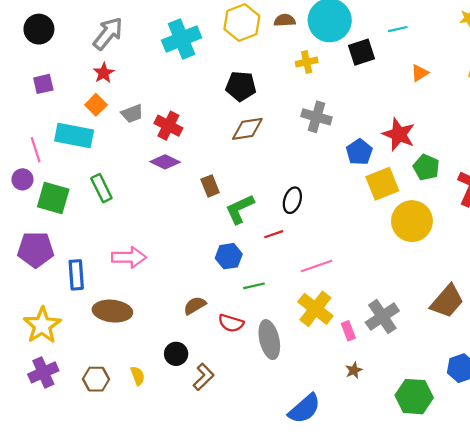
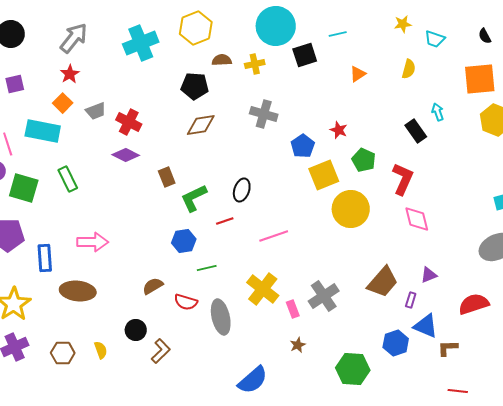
brown semicircle: (285, 20) -> (222, 60), moved
red star: (399, 134) -> (339, 130), size x0.6
pink line: (316, 266) -> (274, 236), moved

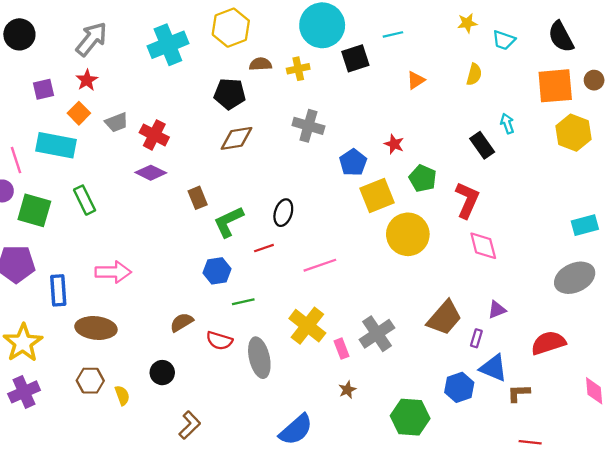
black semicircle: (485, 36) -> (561, 37), size x1.8
purple square: (15, 84) -> (43, 89), moved
brown L-shape: (161, 351) -> (190, 425), moved
brown hexagon: (63, 353) -> (90, 381), moved

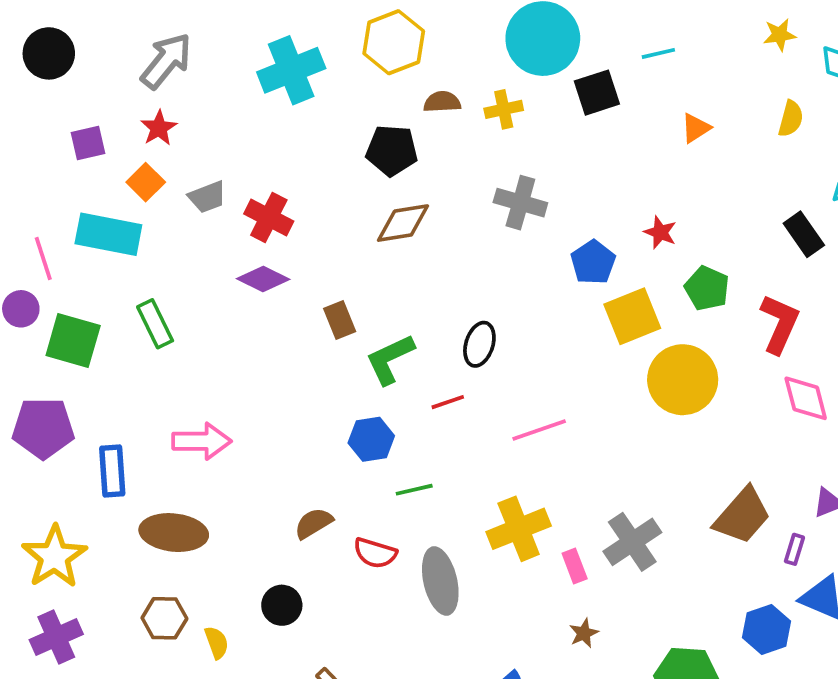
yellow cross: (307, 326) -> (519, 529), turned 30

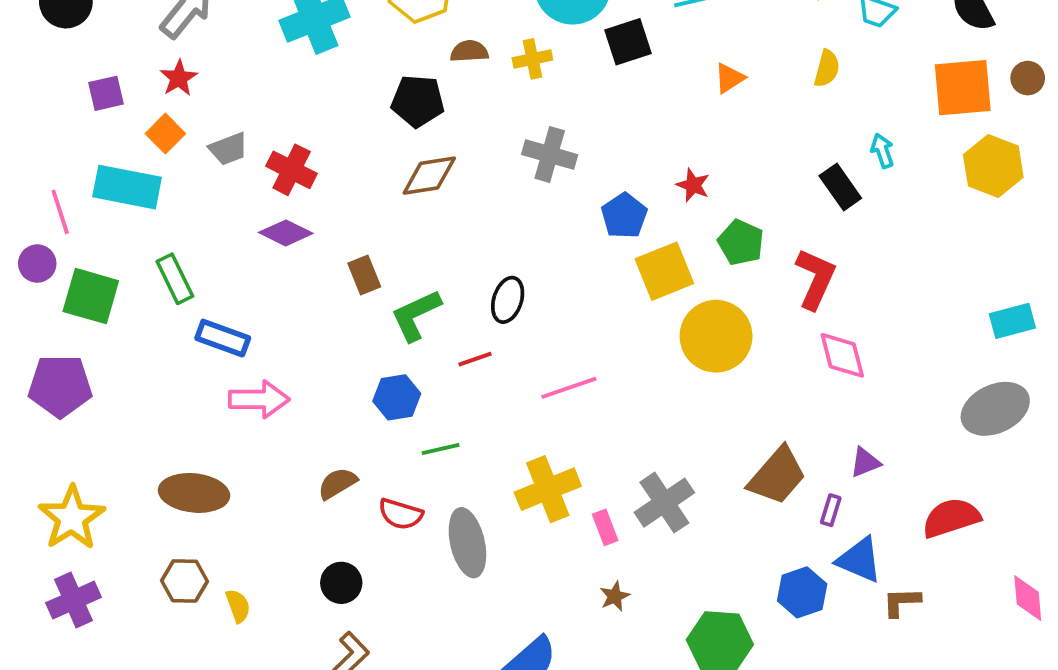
pink arrow: (202, 441) -> (259, 399), moved
blue rectangle: (112, 471) -> (223, 338), moved, turned -66
black circle: (282, 605) -> (341, 583), moved

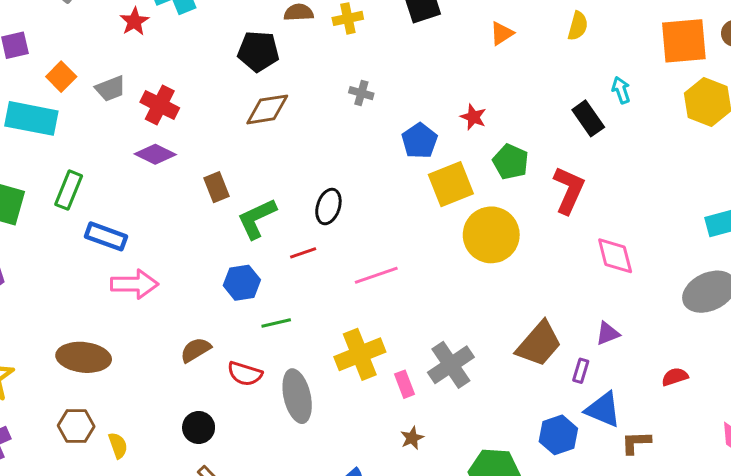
red star: (179, 78) -> (134, 21), moved
gray cross: (550, 155) -> (361, 93), size x0.6
green rectangle: (175, 279) -> (69, 190), turned 48
pink diamond: (842, 355) -> (615, 256), moved
red semicircle: (951, 518) -> (675, 377), size x0.6

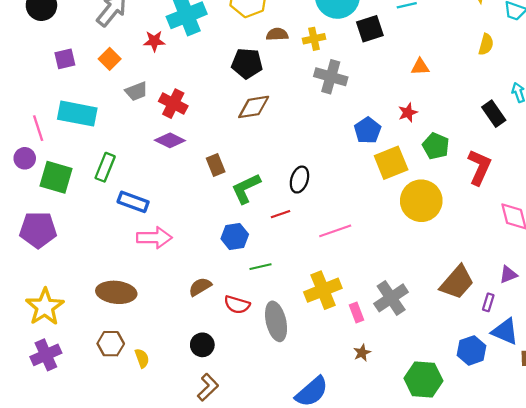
red star: (134, 21) -> (154, 41), turned 30
orange triangle: (502, 33) -> (420, 67), moved, turned 30
orange square: (61, 77) -> (110, 59), moved
gray cross: (361, 93) -> (331, 77), moved, size x1.8
red star: (473, 117) -> (408, 112), turned 30

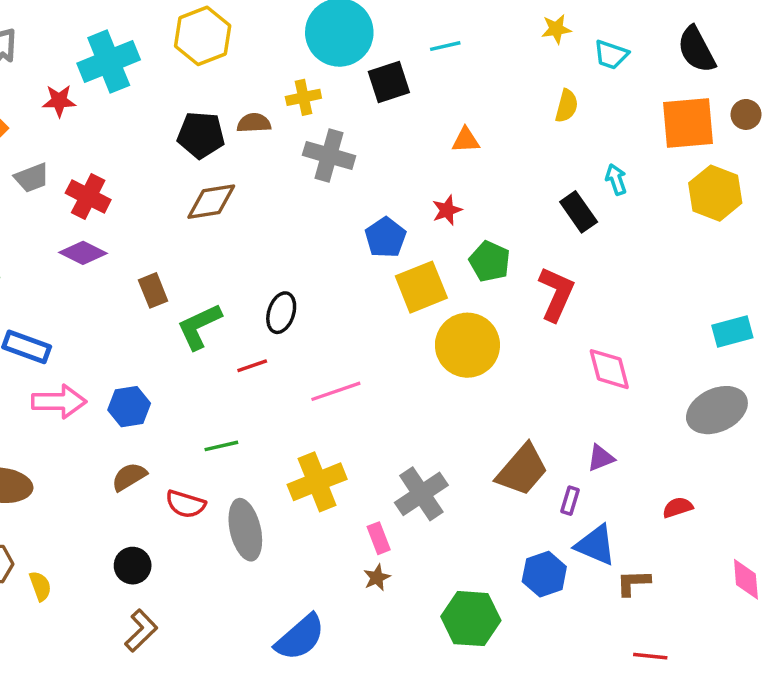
brown semicircle: (277, 34) -> (254, 123), moved
blue hexagon: (235, 236) -> (129, 407), moved
pink rectangle: (356, 312) -> (379, 538), moved

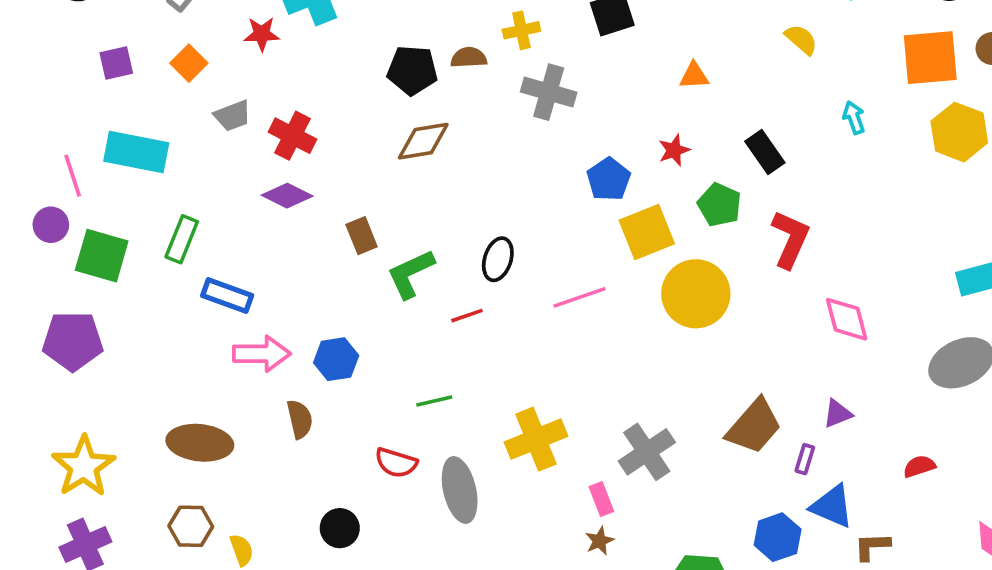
yellow semicircle: (567, 106) -> (801, 39), turned -64
black rectangle: (579, 212) -> (765, 152), moved
pink line: (336, 391) -> (580, 297), moved
brown semicircle: (129, 477) -> (300, 419), moved, turned 108

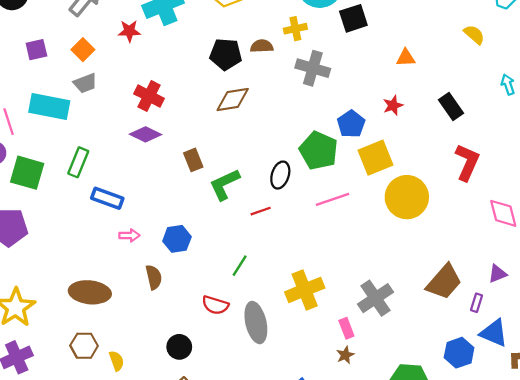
gray trapezoid: (233, 116) -> (85, 83), moved
green pentagon: (719, 205) -> (319, 151), moved, size x1.4
pink arrow: (262, 354) -> (129, 235), size x0.6
green line: (434, 401) -> (240, 266), turned -45

